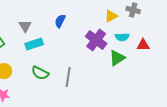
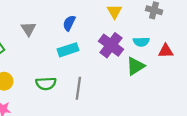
yellow triangle: (111, 16) -> (114, 11), moved, turned -32
cyan rectangle: (34, 44) -> (68, 50), moved
green semicircle: (40, 73) -> (46, 84), turned -30

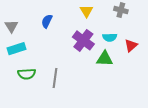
cyan rectangle: (68, 50) -> (16, 49), moved
red triangle: (166, 51) -> (131, 46), turned -40
green triangle: (135, 66) -> (105, 59), turned 36

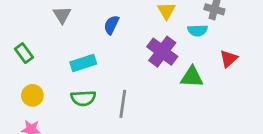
gray triangle: (11, 26) -> (62, 15), moved
cyan semicircle: (110, 37) -> (198, 30), moved
cyan rectangle: (16, 49) -> (83, 63), moved

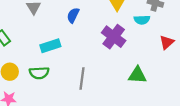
green triangle: (192, 77) -> (137, 75), moved
green semicircle: (83, 98) -> (39, 73), moved

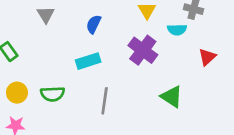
cyan rectangle: (50, 46) -> (88, 61), moved
green triangle: (137, 75) -> (172, 97), turned 30

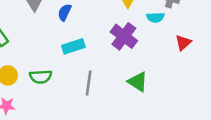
blue semicircle: (94, 24) -> (65, 12), moved
green triangle: (172, 97) -> (138, 82), moved

